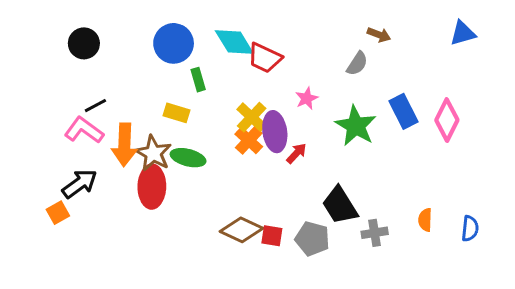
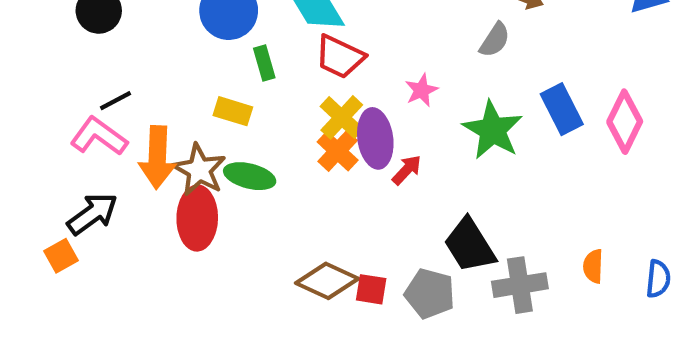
red trapezoid: (265, 58) -> (340, 57), moved
gray cross: (375, 233) -> (520, 285), size x1.4

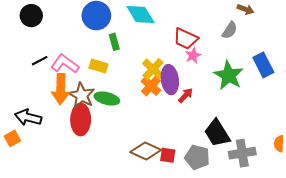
red trapezoid: (340, 57) -> (186, 39), moved
pink L-shape: (99, 136) -> (65, 64), moved
black arrow: (92, 214) -> (28, 117), turned -130

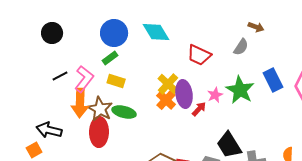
green rectangle: (114, 42) -> (110, 58), moved, turned 70
pink star: (193, 55) -> (215, 95), moved
pink L-shape: (65, 64) -> (84, 79), turned 92

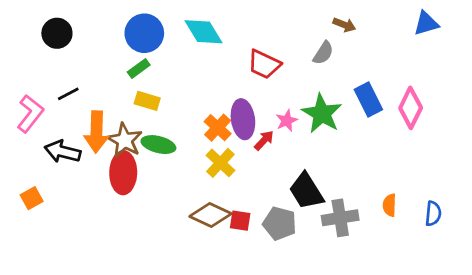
pink L-shape: (84, 79) -> (30, 114), moved
yellow cross: (168, 84) -> (220, 163), moved
black arrow: (49, 130) -> (63, 152), moved

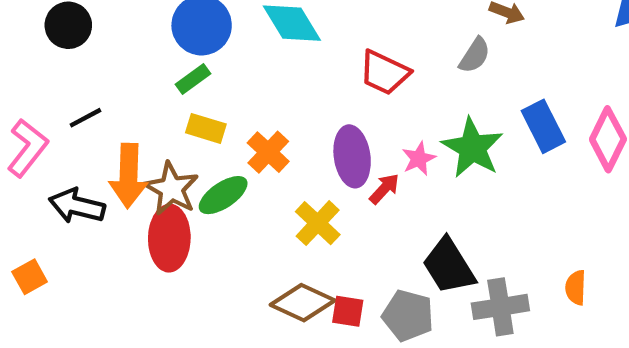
orange cross: (218, 128) -> (268, 152), moved
green ellipse: (158, 145) -> (223, 195), turned -48

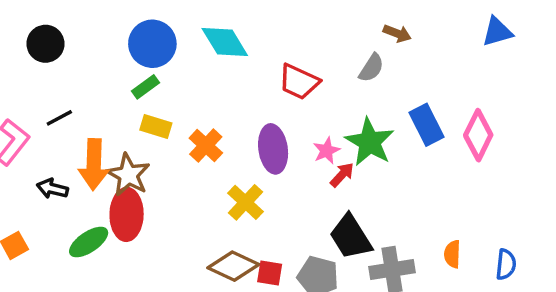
red arrow: (384, 189) -> (342, 175), moved
green ellipse: (223, 195) -> (89, 242), moved
black arrow: (77, 206) -> (52, 189), size x0.7

